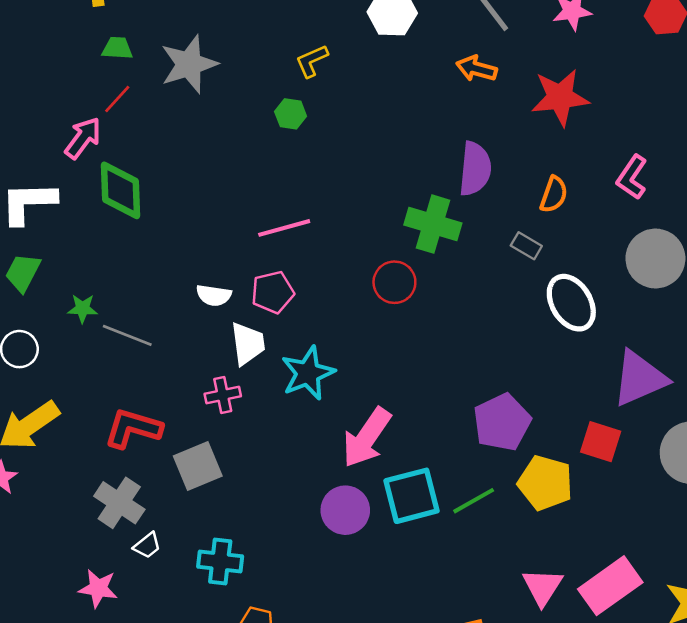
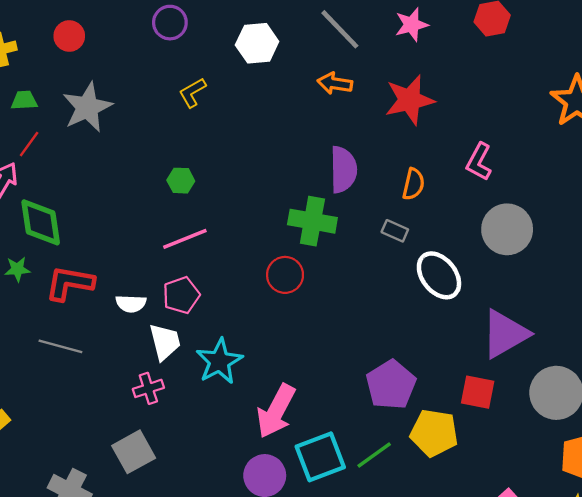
green hexagon: (291, 114) -> (181, 181), moved
green star: (83, 308) -> (17, 269), moved
red L-shape: (133, 428) -> (70, 283), moved

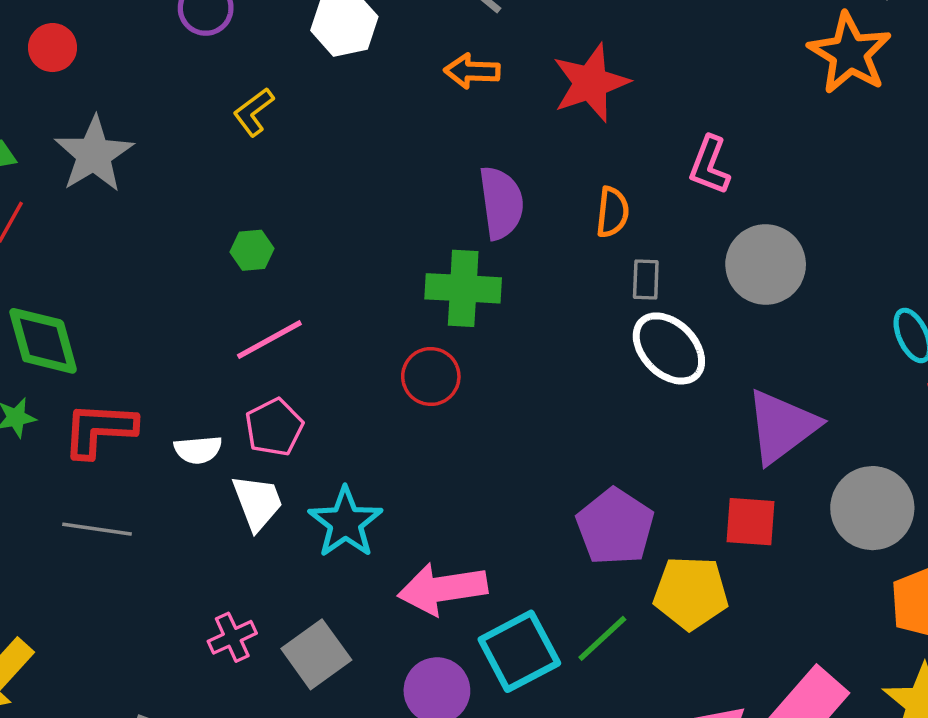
gray rectangle: (395, 231) -> (646, 279), moved, turned 75
pink cross: (148, 388) -> (232, 637), moved
pink arrow: (276, 411) -> (442, 589), turned 60
gray square: (134, 452) -> (316, 654), moved

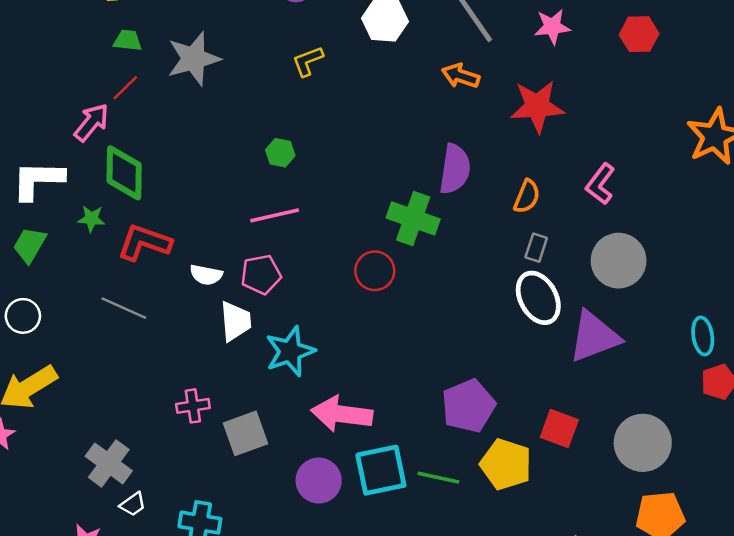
purple triangle: (782, 427) -> (594, 337), moved
green line: (602, 638) -> (438, 478), turned 39

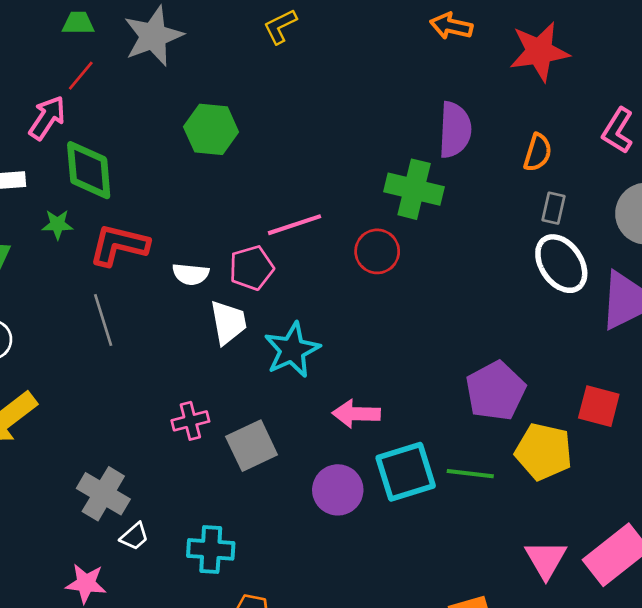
green hexagon: (280, 153) -> (211, 129), moved, size x1.6
pink line: (275, 215) -> (294, 225), moved
gray line: (124, 308) -> (103, 320), turned 54
pink arrow: (342, 414) -> (356, 414), size x0.7

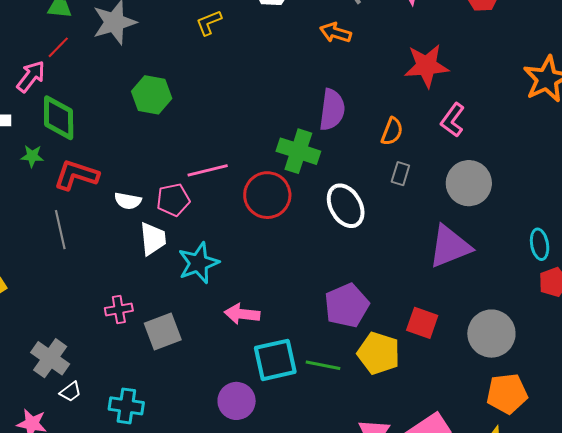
red star: (539, 52) -> (426, 66), moved
red circle: (377, 251) -> (267, 195), size x1.4
white ellipse: (561, 264) -> (346, 206), moved
purple circle: (338, 490) -> (237, 401), moved

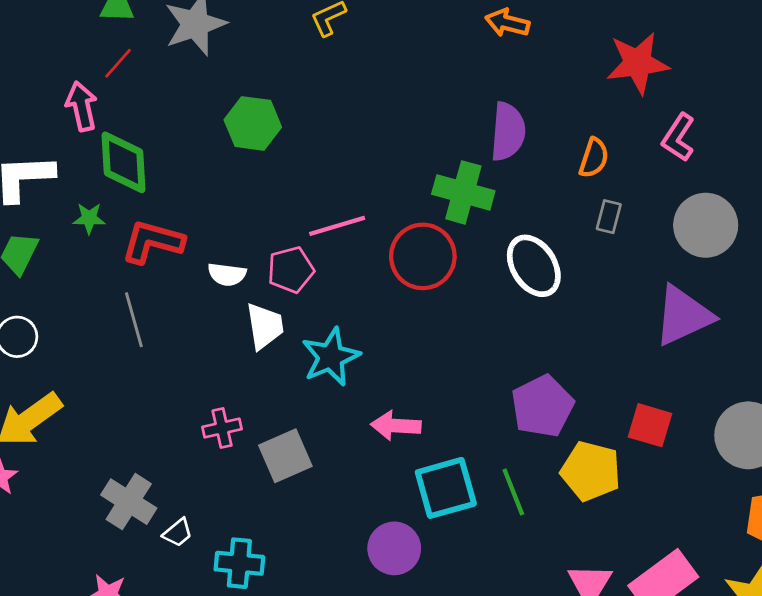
pink arrow: (31, 76) -> (82, 106), turned -48
green line: (323, 365) -> (513, 492), turned 60
white trapezoid: (71, 392) -> (178, 533), moved

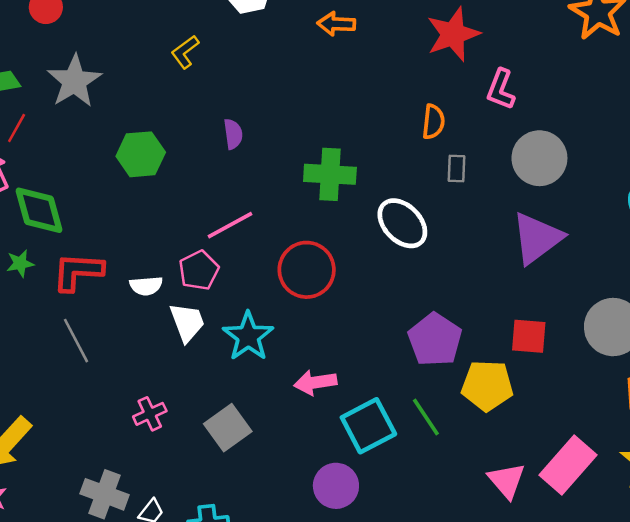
purple semicircle: (508, 132) -> (233, 134), moved, size x0.6
red circle: (423, 256) -> (307, 270), moved
pink cross: (222, 428) -> (150, 414), moved

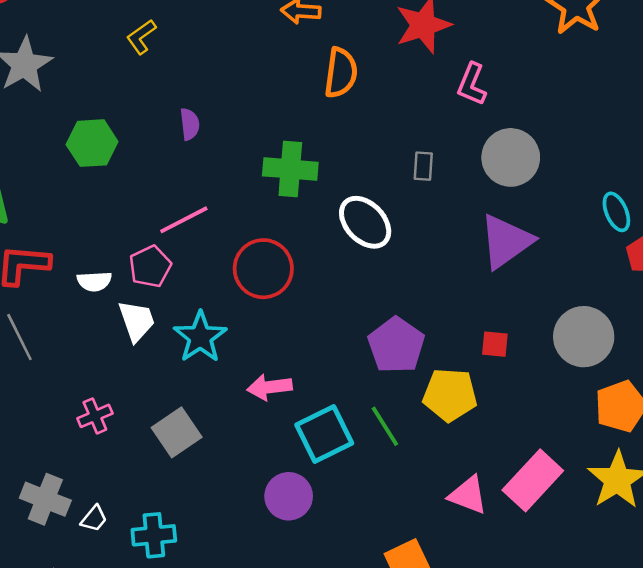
orange semicircle: (433, 122) -> (341, 73), moved, size x1.4
red square: (529, 336) -> (495, 344), size x0.7
pink triangle: (507, 481) -> (468, 495), turned -30

